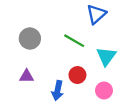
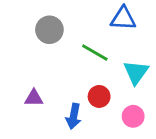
blue triangle: (96, 14) -> (123, 18), turned 45
gray circle: (30, 39) -> (49, 30), moved

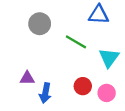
red circle: (99, 96) -> (83, 86), moved
blue arrow: (74, 116) -> (45, 93), moved

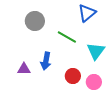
blue triangle: (99, 15) -> (87, 13), turned -42
blue arrow: (45, 93) -> (46, 61), moved

